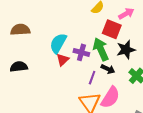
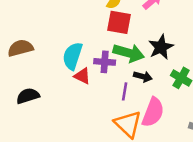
red square: (112, 29) -> (119, 22), moved
green arrow: (101, 49) -> (129, 53), turned 140
red triangle: (63, 60) -> (82, 76), turned -40

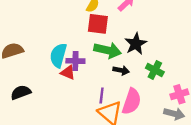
purple cross: (105, 62) -> (75, 61), moved
purple line: (125, 91) -> (102, 95), moved

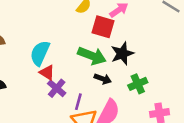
red square: (98, 24) -> (103, 27), moved
purple cross: (75, 61) -> (57, 88), moved, turned 30
green cross: (155, 70) -> (138, 84), turned 30

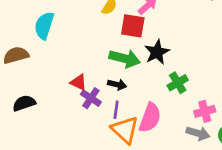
cyan semicircle: (40, 53) -> (44, 26), moved
black arrow: (103, 79) -> (117, 84), moved

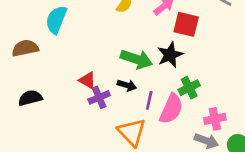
red square: (133, 26) -> (186, 24), moved
purple cross: (91, 98) -> (99, 97), turned 30
purple line: (116, 110) -> (149, 100), moved
pink semicircle: (150, 118) -> (171, 109), moved

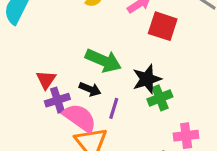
black star: (170, 55) -> (147, 79), moved
red triangle: (87, 80) -> (46, 80), turned 30
pink semicircle: (171, 109) -> (80, 118), moved, turned -84

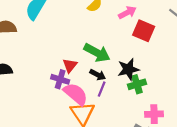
red triangle: (46, 80) -> (70, 66), moved
black arrow: (90, 89) -> (98, 75), moved
purple cross: (57, 100) -> (60, 79), turned 30

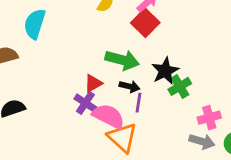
red square: (144, 31) -> (145, 23), moved, turned 35
red triangle: (70, 66) -> (93, 83), turned 35
purple cross: (60, 79) -> (85, 103), turned 30

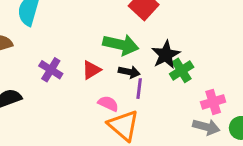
purple cross: (85, 103) -> (51, 70), moved
pink semicircle: (108, 116) -> (108, 104), size x0.6

